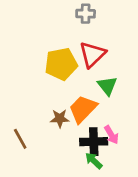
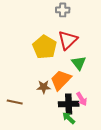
yellow pentagon: (61, 64) -> (45, 47), turned -30
brown line: (20, 139) -> (15, 102), turned -49

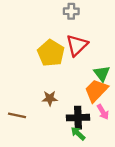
green triangle: (79, 63) -> (102, 73), moved
orange trapezoid: (61, 80) -> (96, 90), moved
pink arrow: (82, 99) -> (103, 112), moved

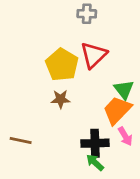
brown star: (50, 98) -> (61, 99), moved

